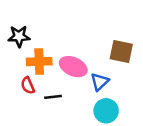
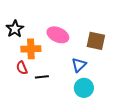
black star: (19, 36) -> (15, 29), turned -30
pink ellipse: (73, 67) -> (58, 35), moved

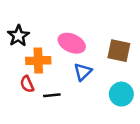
blue triangle: (79, 65) -> (83, 72), moved
cyan circle: (84, 88) -> (121, 94), moved

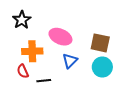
black star: (18, 36) -> (22, 20), moved
cyan circle: (121, 94) -> (102, 67), moved

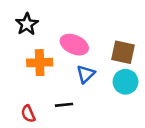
red semicircle: (23, 71) -> (28, 114), moved
black line: (44, 81) -> (64, 105), moved

